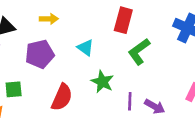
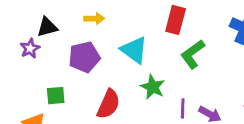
cyan triangle: (85, 48) -> (134, 50), size x1.5

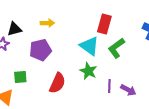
cyan triangle: (134, 50) -> (89, 46), moved

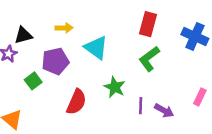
red rectangle: (104, 24) -> (148, 24), moved
cyan triangle: (89, 46) -> (96, 48), moved
green square: (20, 77) -> (33, 81), moved, turned -32

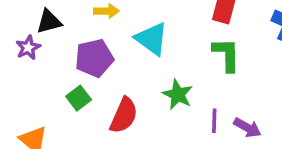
green L-shape: (149, 59) -> (226, 55), turned 125
green square: (33, 81) -> (79, 98), moved

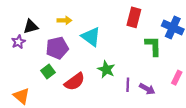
green L-shape: (226, 55) -> (153, 46), moved
red semicircle: (124, 115) -> (75, 82), turned 30

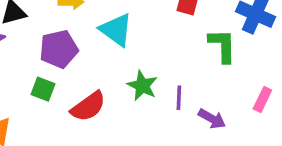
green square: (48, 71) -> (43, 89), turned -32
purple line: (128, 85) -> (179, 98), moved

